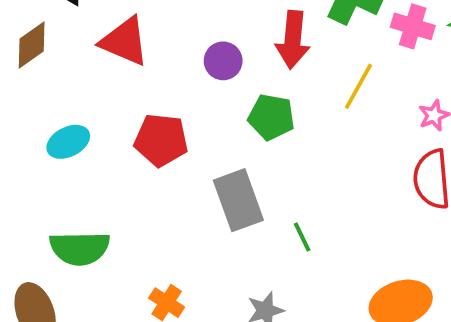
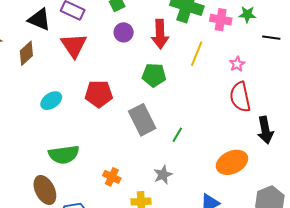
red triangle: (125, 41) -> (74, 45), turned 40
purple circle: (223, 61) -> (124, 32), moved
green line: (302, 237) -> (177, 135), turned 63

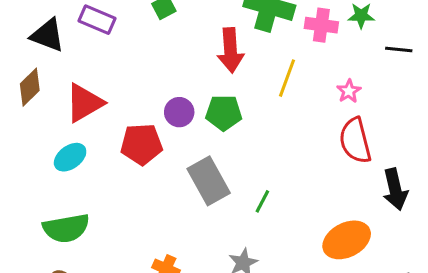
purple circle: (124, 32) -> (179, 112), moved
red triangle: (74, 45) -> (84, 103), moved, turned 36
green semicircle: (64, 154) -> (66, 228), moved

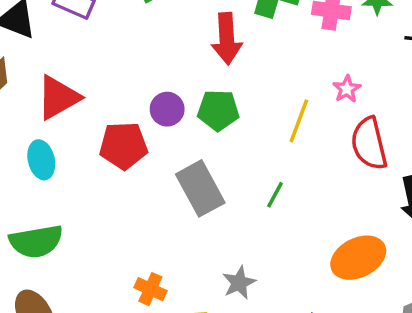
yellow line: (287, 78) -> (299, 121), moved
pink star: (349, 91) -> (347, 89), moved
cyan ellipse: (70, 157) -> (41, 160), turned -68
green line: (262, 201) -> (275, 195), moved

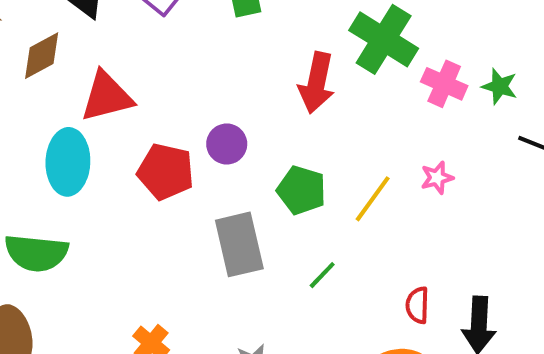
green pentagon: (218, 110) -> (302, 190), moved
red semicircle: (369, 144) -> (417, 305), moved, size x0.6
cyan ellipse: (41, 160) -> (68, 162), size x1.4

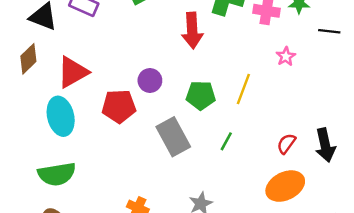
pink star: (437, 178) -> (286, 56), moved
red semicircle: (417, 305) -> (286, 144), turned 50

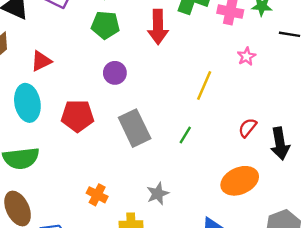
red triangle: (73, 72) -> (41, 61), size x0.7
green pentagon: (201, 95) -> (105, 25), moved
red pentagon: (119, 106) -> (77, 116), moved
red semicircle: (286, 144) -> (248, 128), moved

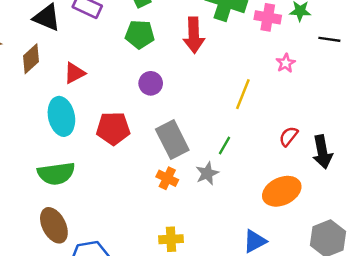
gray star: (158, 194) -> (207, 173), moved
orange cross: (97, 195) -> (167, 178), moved

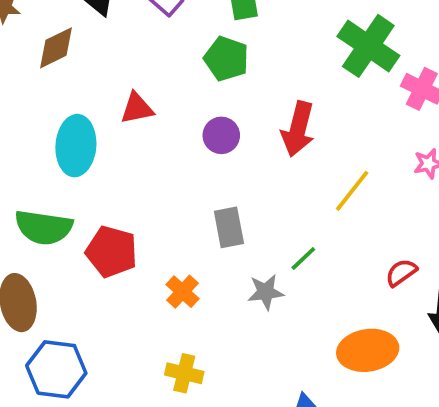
red arrow: (194, 35) -> (298, 129), moved
red triangle: (75, 73) -> (137, 108), moved
red pentagon: (113, 128) -> (111, 252), moved
gray rectangle: (172, 140) -> (229, 227), size x0.7
orange cross: (167, 178) -> (182, 292), moved

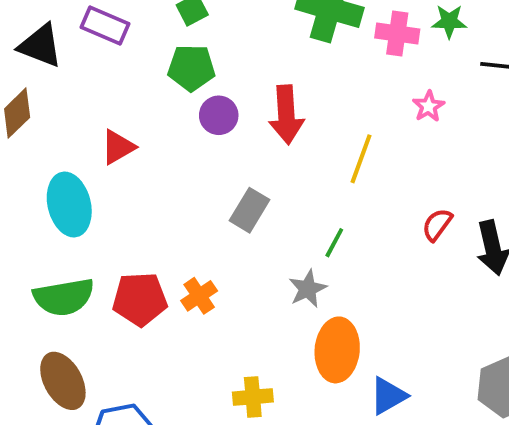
purple circle: (221, 135) -> (219, 115), moved
gray rectangle: (229, 227) -> (249, 210), moved, turned 60
orange cross: (182, 292) -> (199, 296), moved, turned 32
orange ellipse: (368, 350) -> (337, 350), moved, turned -58

